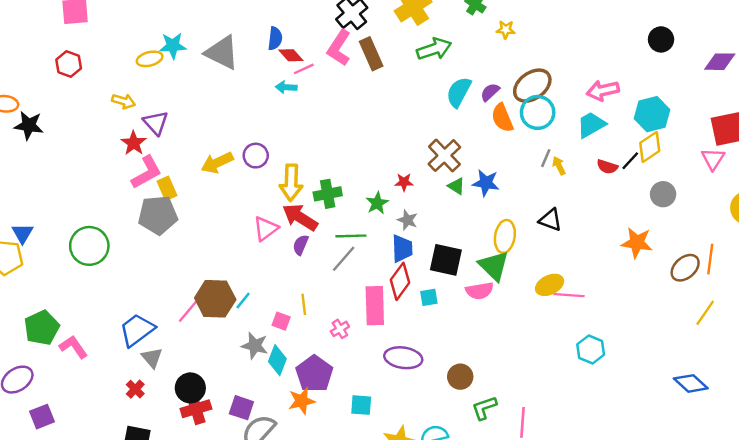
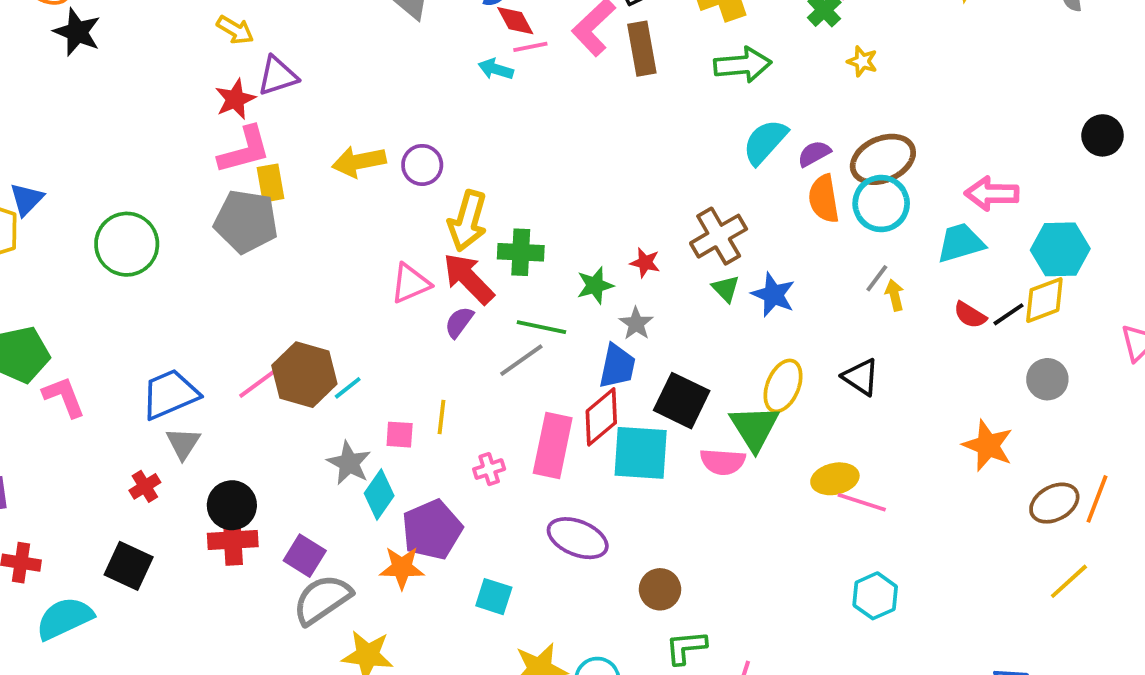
purple triangle: (156, 123) -> (278, 76), turned 40
cyan square: (429, 297) -> (641, 453), size x2.0
pink square: (281, 321) -> (400, 435), turned -30

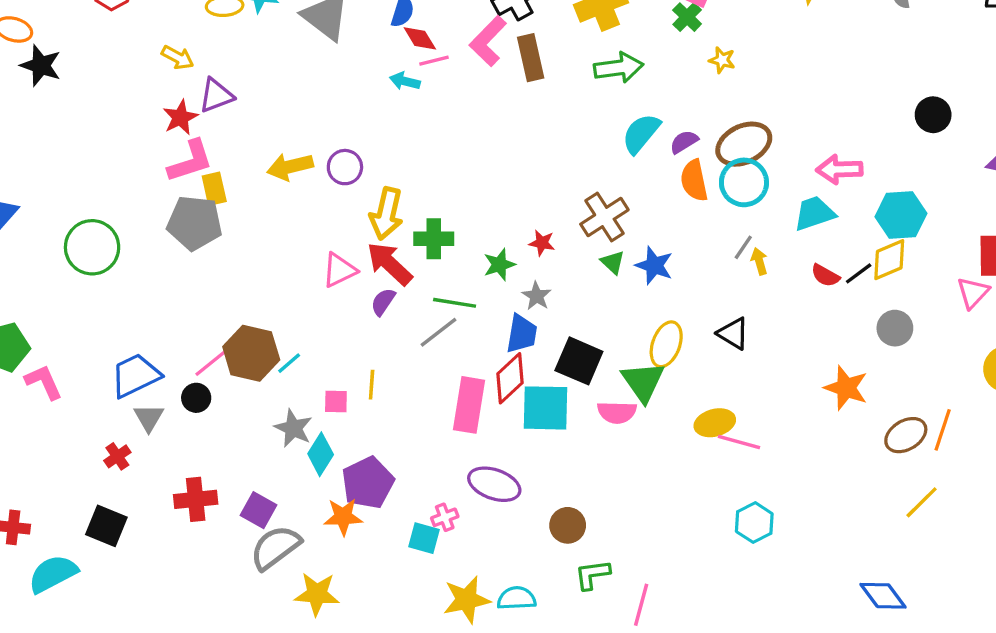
pink cross: (489, 469) -> (445, 517), moved
black circle: (232, 505) -> (196, 398), moved, size x0.7

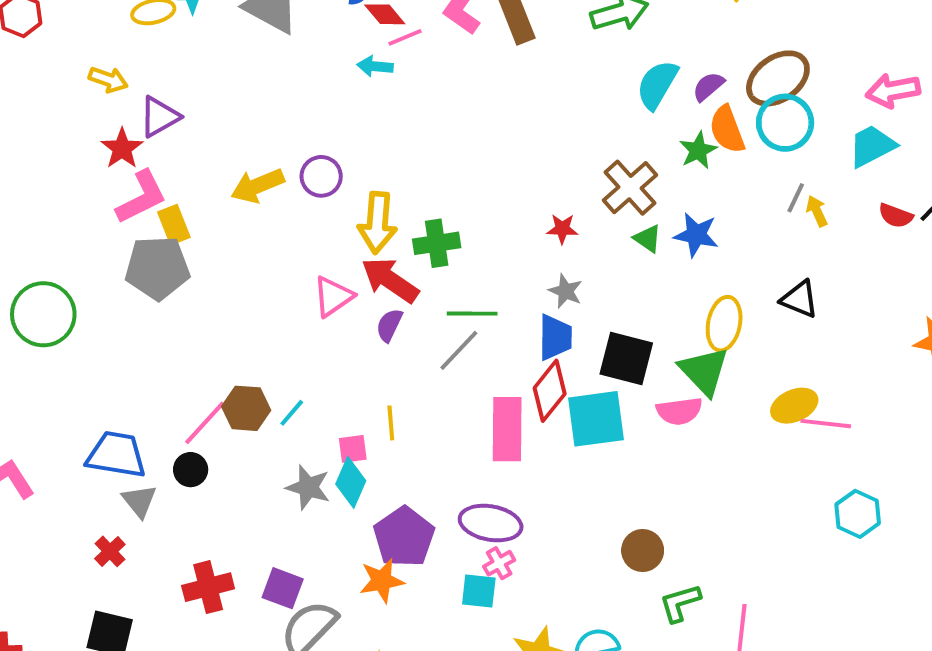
green star: (499, 265) -> (698, 150), moved
brown hexagon: (251, 353) -> (246, 408), size x0.7
blue trapezoid: (135, 376) -> (116, 455), turned 44
cyan diamond: (321, 454) -> (351, 482), moved
purple ellipse: (494, 484) -> (491, 523), moved

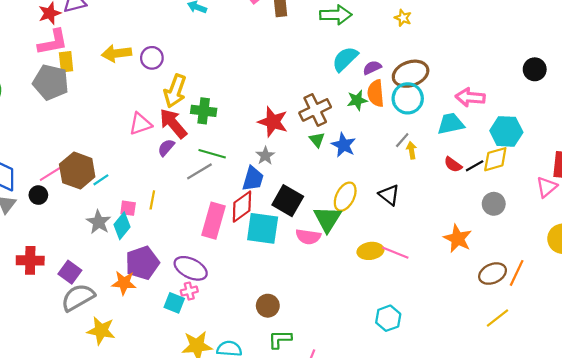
red star: (562, 229) -> (273, 122), size x1.8
brown hexagon: (246, 408) -> (77, 171), size x1.4
pink line: (826, 424) -> (395, 253), moved

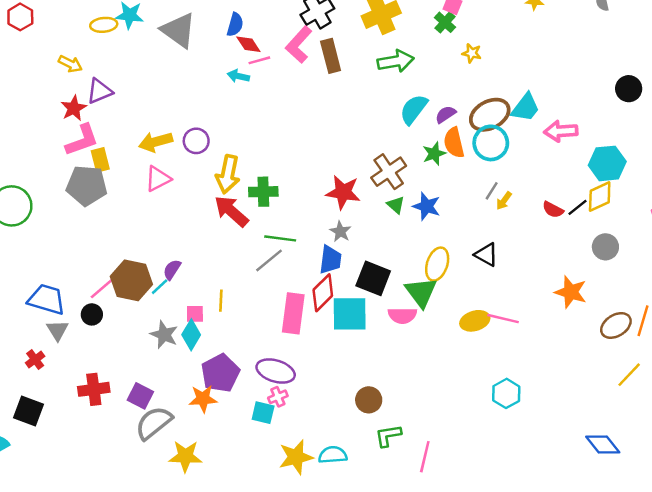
pink triangle: (140, 124) -> (158, 179), moved
cyan trapezoid: (451, 124) -> (525, 108), moved, turned 148
purple semicircle: (166, 148) -> (172, 270), moved
yellow arrow: (411, 150) -> (504, 201), turned -126

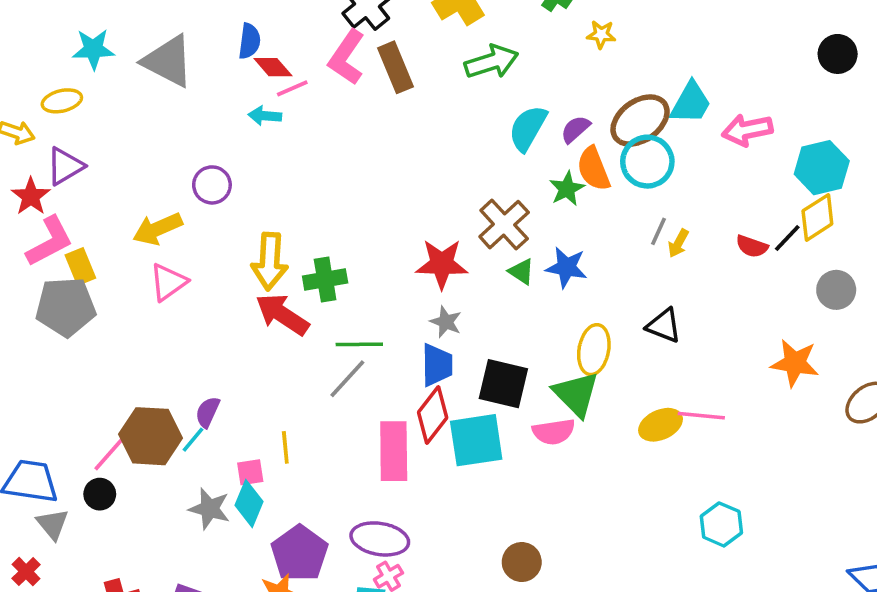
yellow ellipse: (104, 25) -> (62, 101), moved
purple circle: (196, 141) -> (212, 185), moved

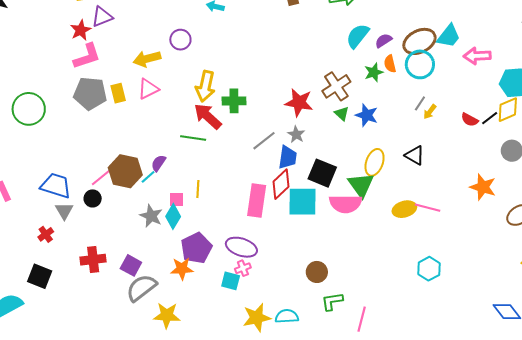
orange semicircle: (593, 169) -> (390, 64), size x0.7
yellow rectangle: (80, 266) -> (118, 93), moved
green line: (359, 344) -> (193, 138), moved
gray line: (347, 379) -> (264, 141), moved
pink semicircle: (554, 432) -> (346, 204), size x1.4

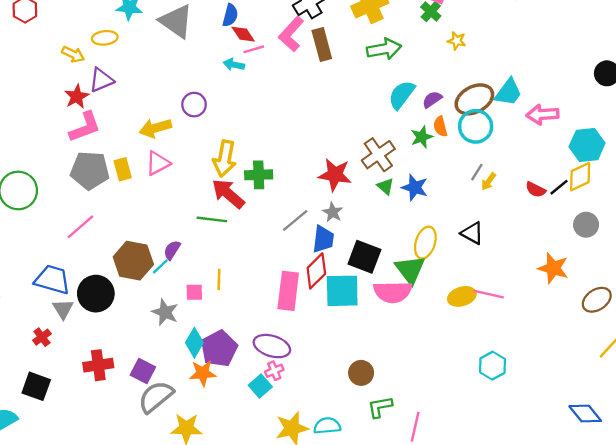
pink line: (103, 176) -> (80, 227), moved
black circle: (93, 198) -> (96, 294), size x1.8
cyan diamond: (173, 216) -> (194, 343), moved
cyan square: (231, 281) -> (260, 386), turned 36

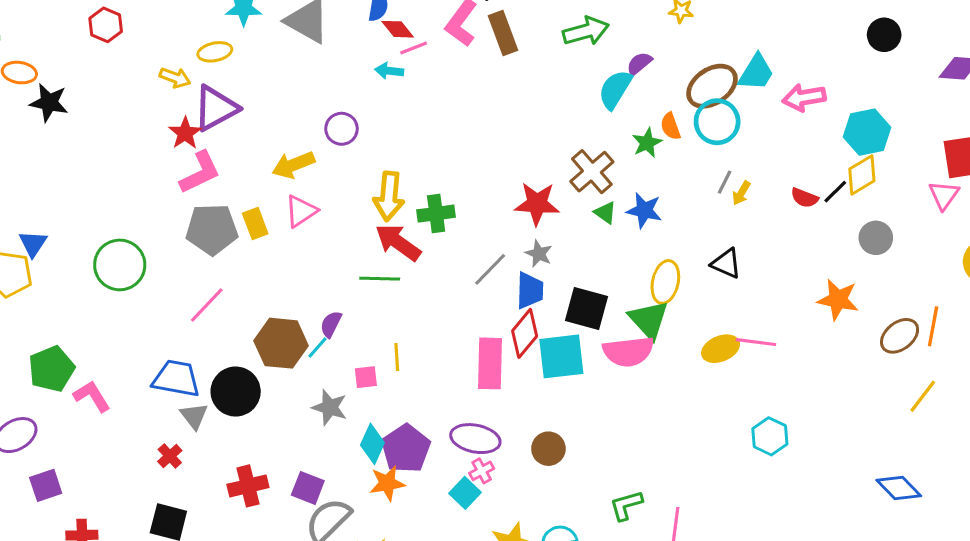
purple triangle: (101, 80) -> (216, 108), size x1.4
purple semicircle: (432, 99) -> (639, 64), moved
brown circle: (361, 373) -> (548, 449), moved

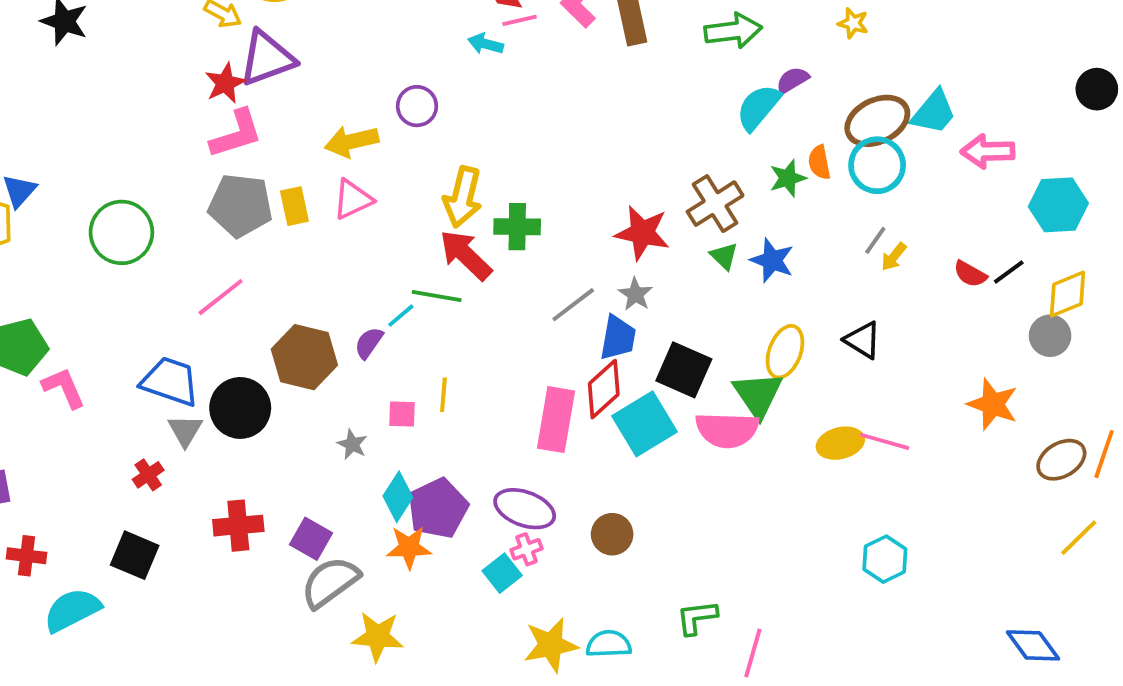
yellow diamond: (862, 175) -> (1068, 294), moved
cyan line: (317, 347) -> (401, 316), moved
cyan square: (561, 356) -> (645, 424), turned -33
gray star: (330, 407) -> (352, 444), size x0.7

